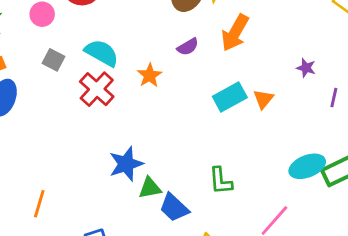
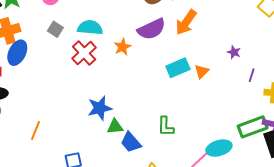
purple semicircle: (188, 47) -> (152, 29), size x1.8
cyan semicircle: (102, 53) -> (90, 28), turned -30
cyan ellipse: (307, 166) -> (219, 148), moved

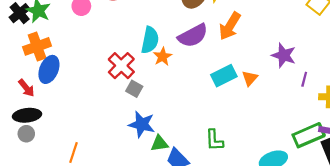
cyan semicircle: (90, 28) -> (150, 40), moved, turned 100
gray square: (55, 29) -> (134, 89), moved
purple star: (234, 52) -> (284, 55), size x1.6
blue star: (100, 108) -> (142, 124), turned 30

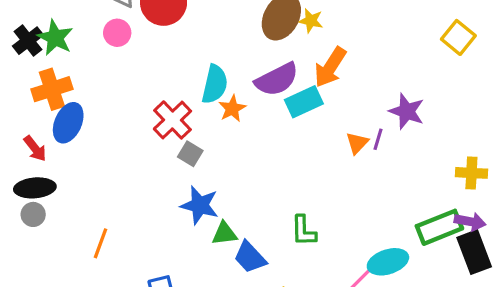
cyan rectangle: (224, 76) -> (304, 102), moved
purple line: (304, 79) -> (378, 139), moved

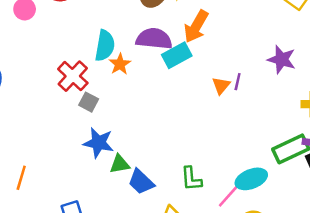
purple semicircle: (277, 79) -> (154, 39), turned -144
purple star: (407, 111) -> (282, 60), moved
green L-shape: (304, 231) -> (191, 179), moved

